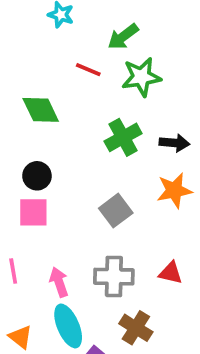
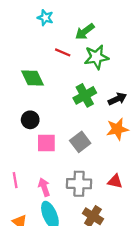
black arrow: (174, 143) -> (117, 99), turned -30
pink square: (33, 212) -> (46, 143), moved

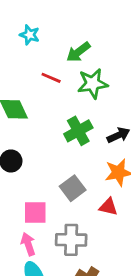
pink square: (46, 143) -> (35, 213), moved
red triangle: (115, 181) -> (108, 207), moved

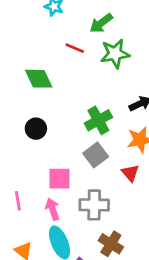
green cross: (78, 131) -> (98, 120), moved
red triangle: (108, 207) -> (130, 173), turned 36

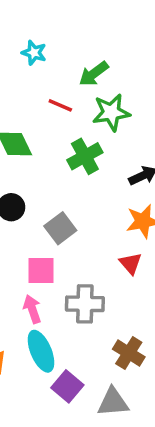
green cross: (98, 120) -> (85, 156), moved
gray square: (96, 155) -> (60, 228), moved
brown cross: (111, 244) -> (129, 353), moved

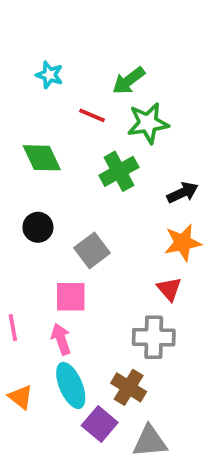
cyan star: (34, 53) -> (50, 75), moved
gray cross: (85, 304) -> (154, 337), moved
brown cross: (129, 353) -> (129, 387), moved

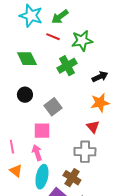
cyan star: (50, 75) -> (31, 16), size x1.6
green arrow: (129, 81) -> (60, 17), moved
cyan ellipse: (71, 385) -> (42, 177), turned 35
orange triangle: (21, 397) -> (16, 171), moved

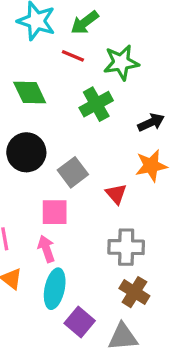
black circle: (25, 95) -> (26, 152), size x1.5
red triangle: (93, 127) -> (116, 194), moved
brown cross: (72, 178) -> (134, 292), moved

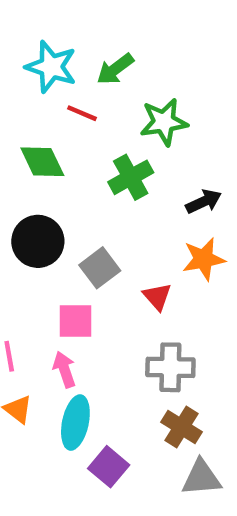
red line: (73, 56) -> (82, 113), moved
gray triangle: (123, 337) -> (201, 478), moved

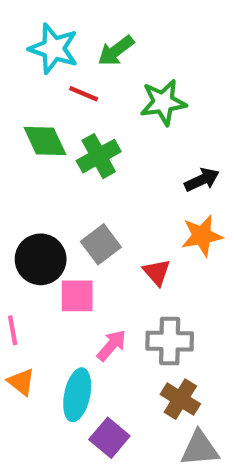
green cross: (131, 177) -> (99, 156), moved
black circle: (38, 241) -> (41, 259), moved
pink arrow: (64, 369) -> (112, 345), moved, turned 60

